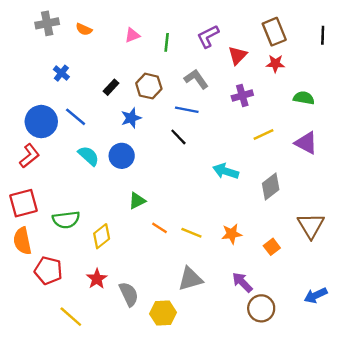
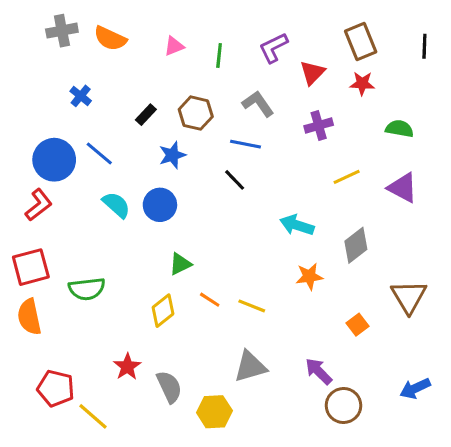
orange semicircle: (84, 29) -> (110, 38), size x1.5
orange star: (232, 234) -> (309, 276), moved
yellow diamond: (102, 236) -> (163, 311), moved
red pentagon: (48, 271) -> (56, 388), moved

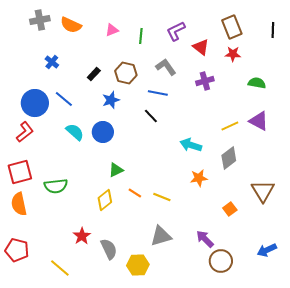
red triangle: (312, 73) -> (201, 47), turned -36
yellow line: (347, 177) -> (230, 126), moved
red pentagon: (56, 388) -> (17, 250), moved

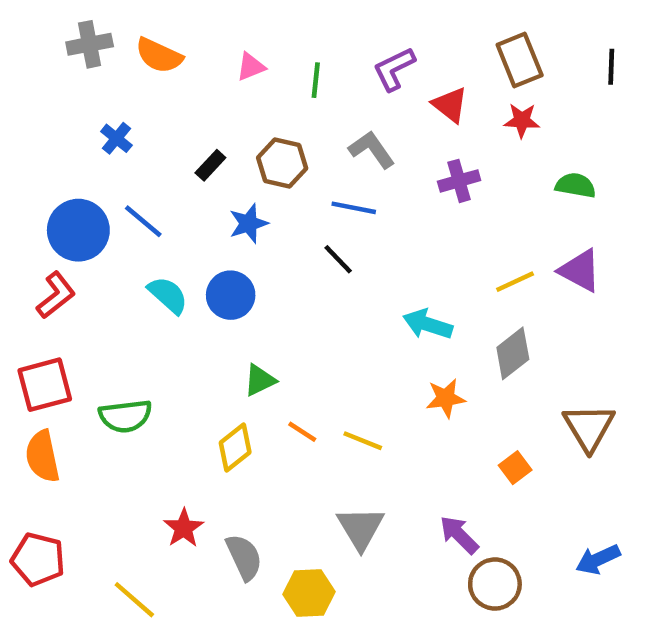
gray triangle: (161, 236) -> (361, 528), turned -45

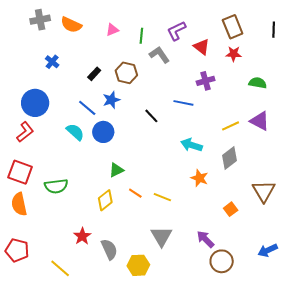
gray L-shape: (372, 150) -> (159, 55), moved
blue line: (354, 208) -> (183, 103), moved
blue line: (143, 221) -> (87, 108), moved
red square: (45, 385) -> (20, 172), turned 35
orange star: (446, 398) -> (199, 178), turned 30

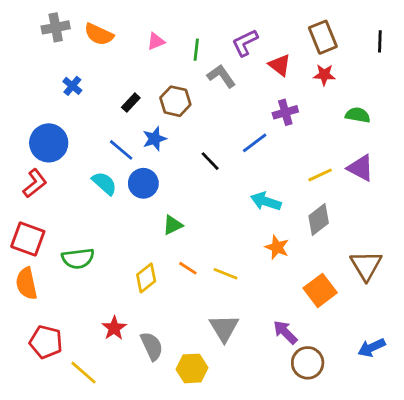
blue line: (183, 103) -> (255, 143), turned -48
green triangle: (116, 170) -> (173, 225), moved
orange square: (231, 209) -> (320, 290), size x1.6
red pentagon: (17, 250) -> (46, 342), moved

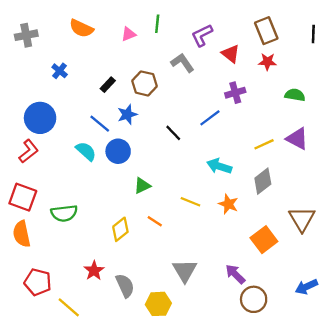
gray cross: (56, 27) -> (26, 35), moved
green line: (196, 50) -> (157, 24), moved
yellow line: (225, 274) -> (190, 202), moved

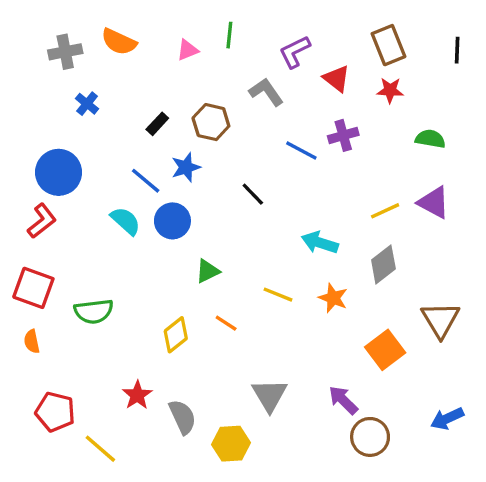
gray cross: (26, 35) -> (65, 52), moved
blue line: (210, 118) -> (301, 151), moved, turned 65
orange semicircle: (22, 234) -> (32, 341), size x0.6

